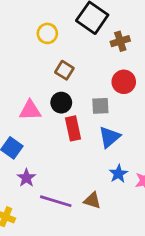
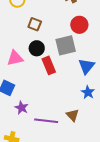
gray square: (100, 106) -> (66, 45), size x1.5
blue triangle: (109, 137) -> (86, 66), moved
brown triangle: (92, 200) -> (73, 115), turned 40

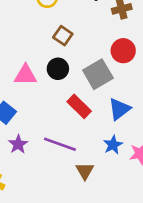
gray square: (66, 45) -> (98, 74), turned -30
red rectangle: (49, 65) -> (79, 106), moved, turned -36
purple line: (46, 121) -> (60, 144), moved

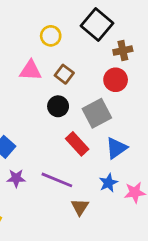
red circle: (123, 51) -> (116, 80), moved
pink triangle: (25, 75) -> (31, 71), moved
purple star: (18, 144) -> (16, 178), turned 30

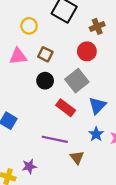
brown cross: (123, 51) -> (97, 26), moved
purple star: (16, 178) -> (29, 166), moved

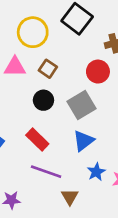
yellow circle: (29, 26) -> (33, 32), size x1.5
blue triangle: (97, 106) -> (83, 141), moved
red rectangle: (66, 108) -> (37, 139), moved

